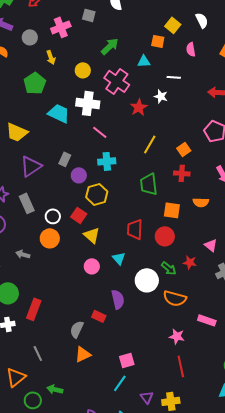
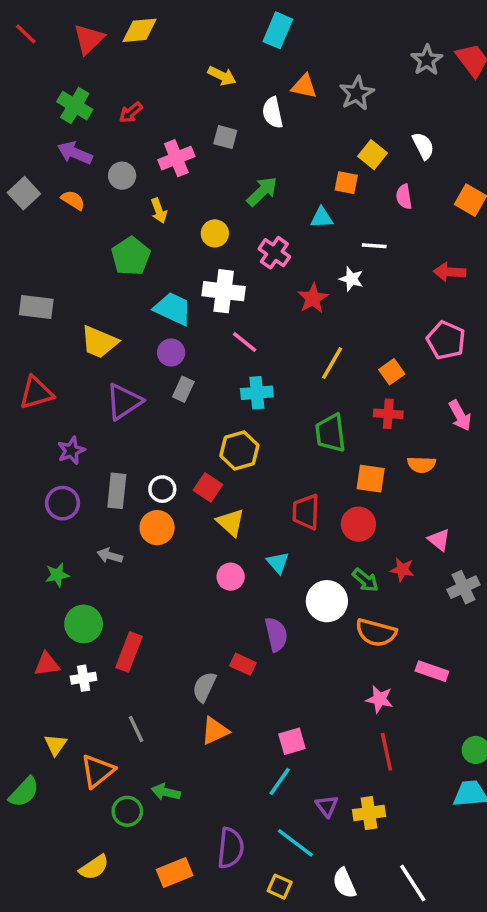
pink cross: (117, 81) -> (274, 253), size x0.7
purple circle: (79, 175) -> (171, 352), moved
gray rectangle: (27, 203) -> (117, 491), moved, turned 30

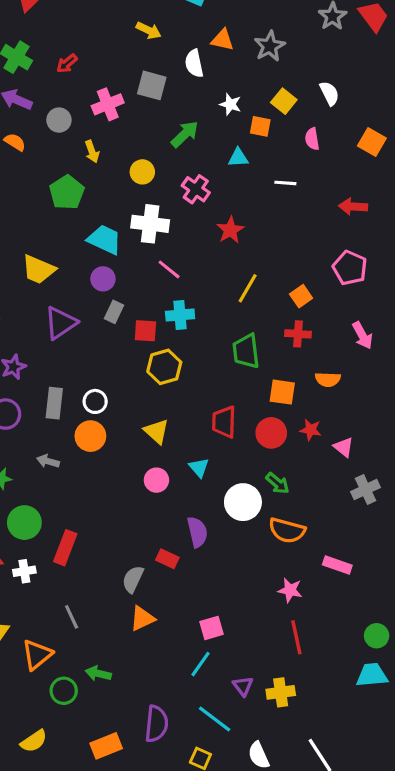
gray square: (225, 137) -> (152, 85), size x1.4
white star: (351, 279) -> (230, 104), moved
red square: (208, 487) -> (145, 331), moved, turned -30
red star: (402, 570) -> (311, 430), moved

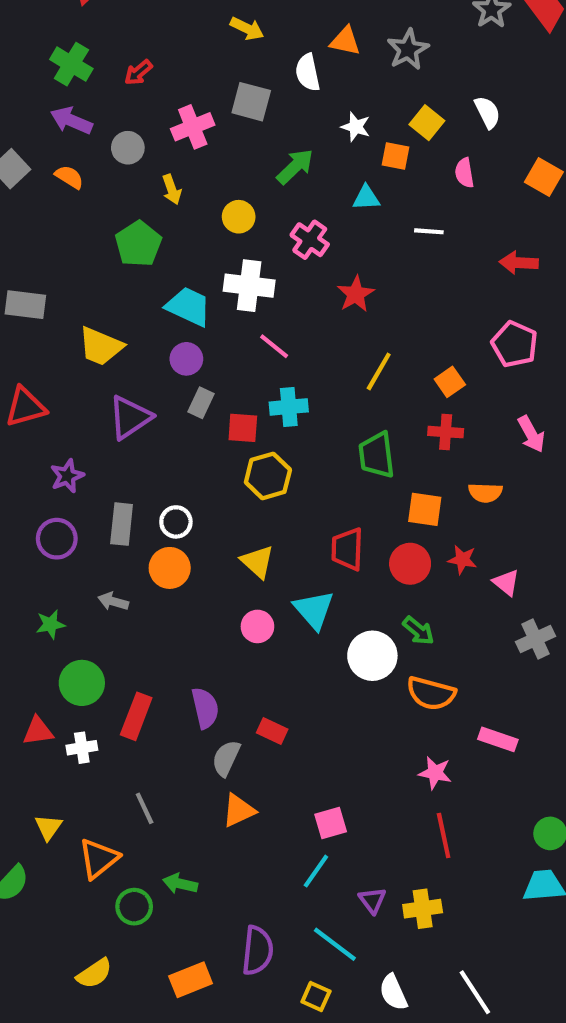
cyan triangle: (199, 468) -> (314, 610), size x1.5
purple semicircle: (197, 532) -> (205, 708), moved

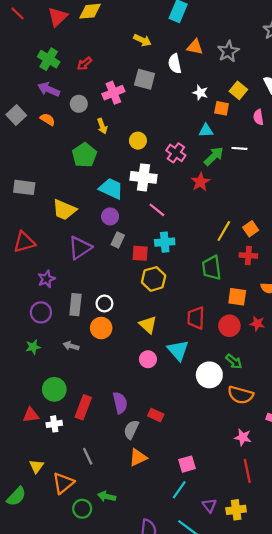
green arrow: (295, 167) -> (214, 156), moved
yellow line: (379, 371) -> (224, 231), moved
green star: (50, 624) -> (33, 347), moved

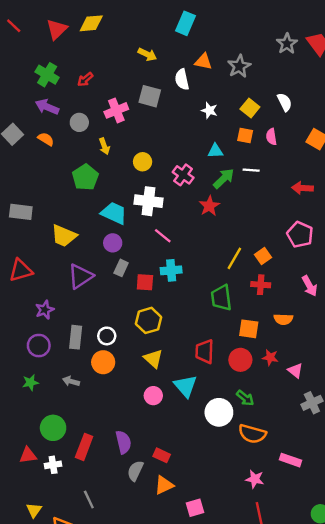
orange square: (222, 108) -> (245, 136), moved
yellow hexagon: (154, 279) -> (149, 320), moved
orange triangle: (138, 457) -> (164, 485), moved

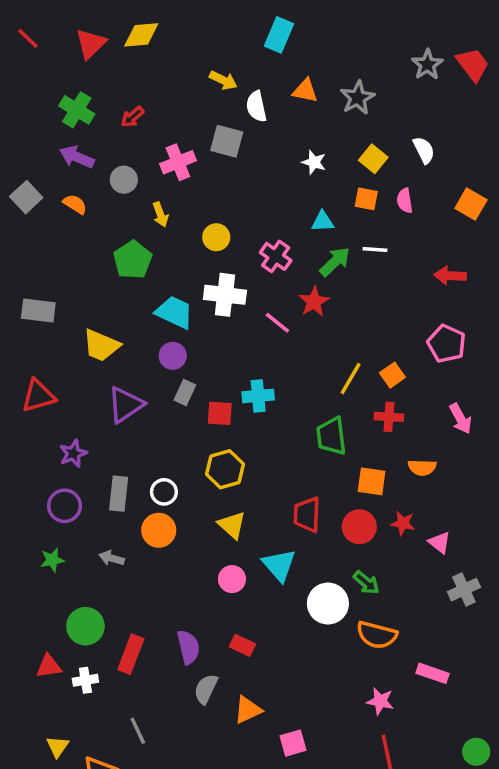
white semicircle: (182, 79) -> (256, 106), moved
pink line: (163, 236) -> (277, 323), moved
red rectangle: (162, 455) -> (242, 645), moved

